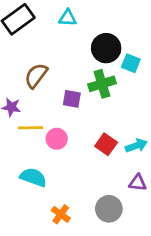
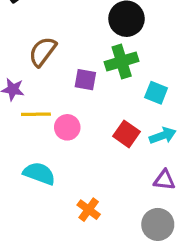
cyan square: (131, 63) -> (156, 93), moved
gray circle: (109, 209) -> (158, 224), moved
orange cross: (61, 214) -> (89, 210), moved

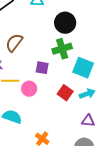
purple square: (85, 80) -> (42, 68), moved
cyan square: (156, 93) -> (83, 68), size x1.5

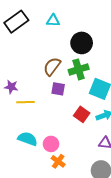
brown semicircle: (14, 43) -> (52, 66), moved
pink circle: (29, 89) -> (51, 144), moved

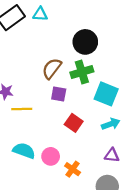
cyan triangle: (53, 21) -> (40, 14), moved
red square: (82, 114) -> (74, 123), moved
orange cross: (58, 161) -> (73, 169), moved

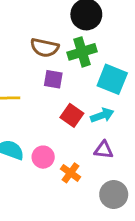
brown semicircle: (52, 69) -> (45, 48), turned -115
cyan arrow: (111, 124) -> (102, 115), moved
purple triangle: (112, 155) -> (104, 150), moved

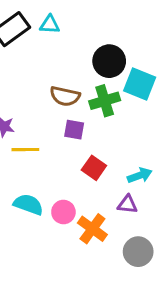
cyan square: (112, 79) -> (140, 84), moved
cyan arrow: (102, 115) -> (140, 175), moved
orange cross: (70, 173) -> (92, 229), size x1.4

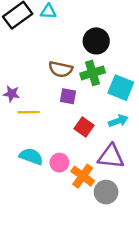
cyan square: (140, 84) -> (121, 88), moved
cyan arrow: (140, 175) -> (118, 121), moved
purple triangle: (127, 204) -> (111, 156), size x1.6
gray circle: (138, 252) -> (106, 192), moved

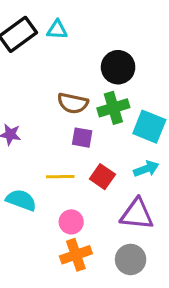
yellow line: (29, 112) -> (60, 177), moved
cyan semicircle: (31, 156) -> (21, 200), moved
orange cross: (83, 176) -> (76, 255), moved, turned 35

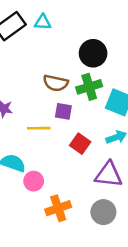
yellow line: (60, 177) -> (39, 128), moved
pink circle: (71, 222) -> (34, 181), moved

